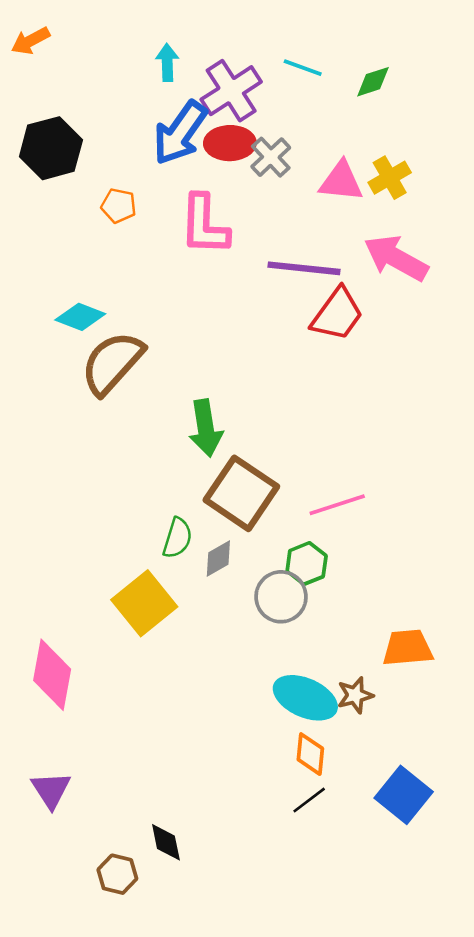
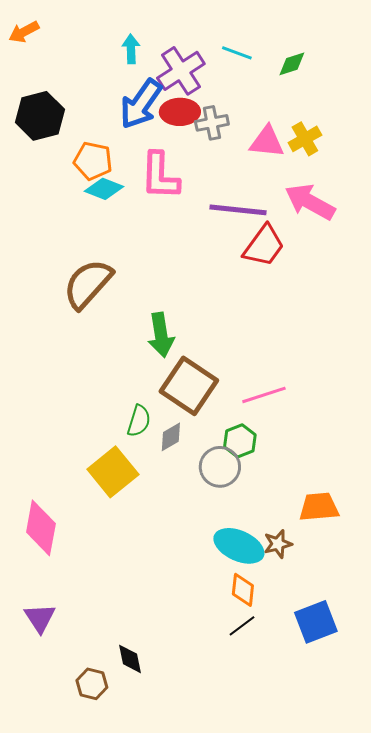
gray cross: (271, 157) -> (212, 123), turned 32
orange pentagon: (119, 206) -> (93, 161), size x1.4
cyan diamond: (80, 317) -> (104, 189), moved
blue square: (404, 795) -> (316, 622), turned 30

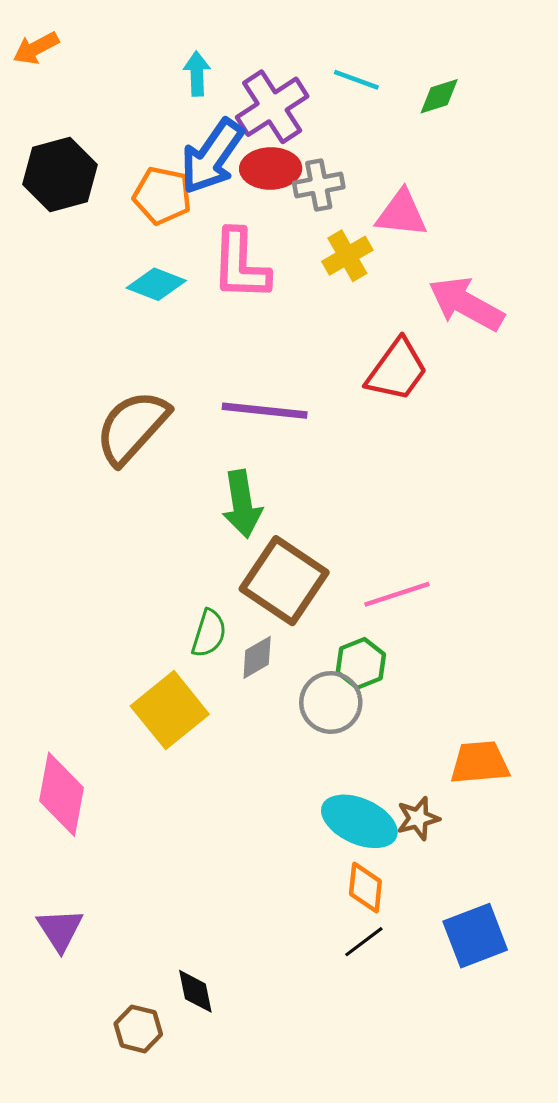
yellow cross: (305, 139) -> (347, 256), moved
orange pentagon: (93, 161) -> (162, 196), moved
purple line: (238, 210) -> (265, 411), moved

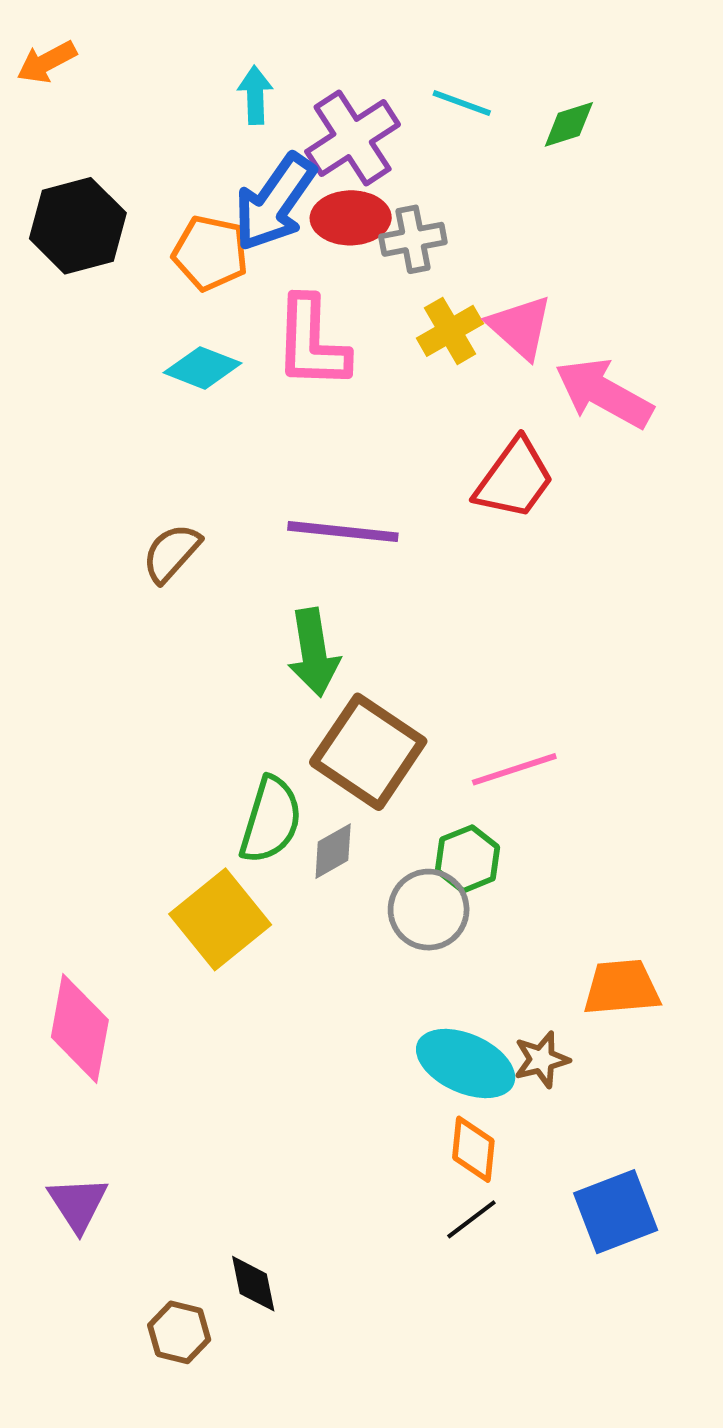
pink triangle: (401, 214) -> (520, 327), moved, turned 36
brown semicircle: (132, 427) -> (171, 553), size x0.6
green semicircle: (209, 633) -> (271, 820), size x1.4

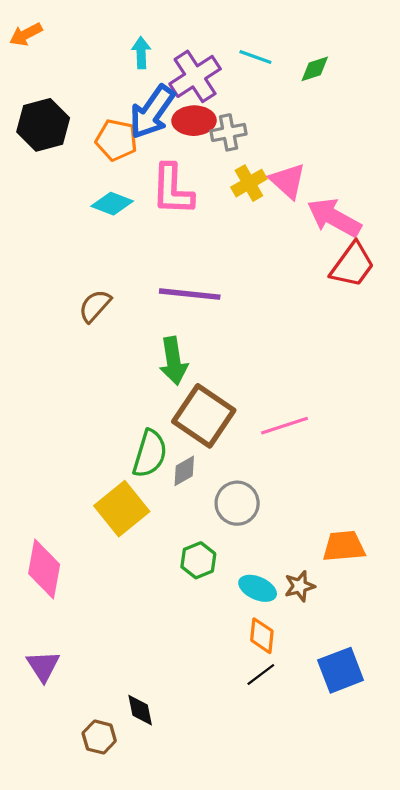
red trapezoid: (514, 479) -> (352, 265), moved
green hexagon: (468, 859) -> (198, 560), moved
cyan ellipse: (466, 1064) -> (258, 588), size x0.7

